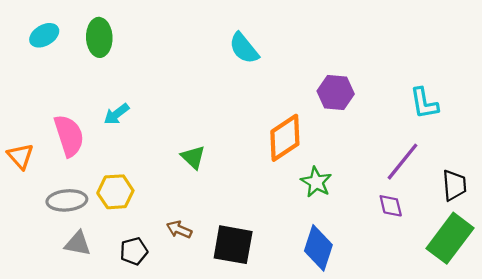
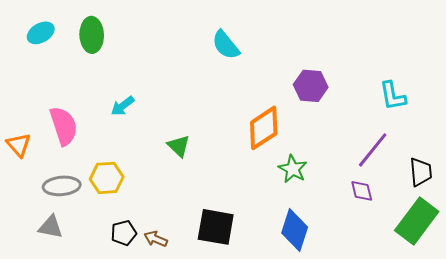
cyan arrow: (117, 114) -> (123, 106), moved
brown arrow: (179, 230) -> (156, 239), moved
gray triangle: (78, 244) -> (51, 227), moved

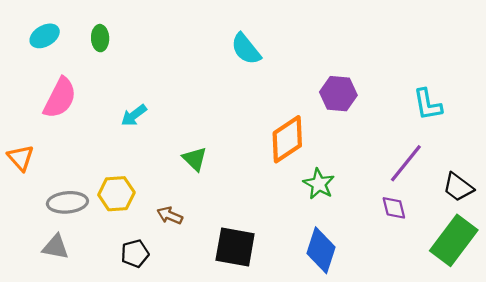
green ellipse: (92, 35) -> (100, 38), size x0.7
pink semicircle: (64, 126) -> (60, 98), moved, turned 45
black trapezoid: (421, 172) -> (458, 187), turned 132
brown arrow: (156, 239) -> (170, 215), moved

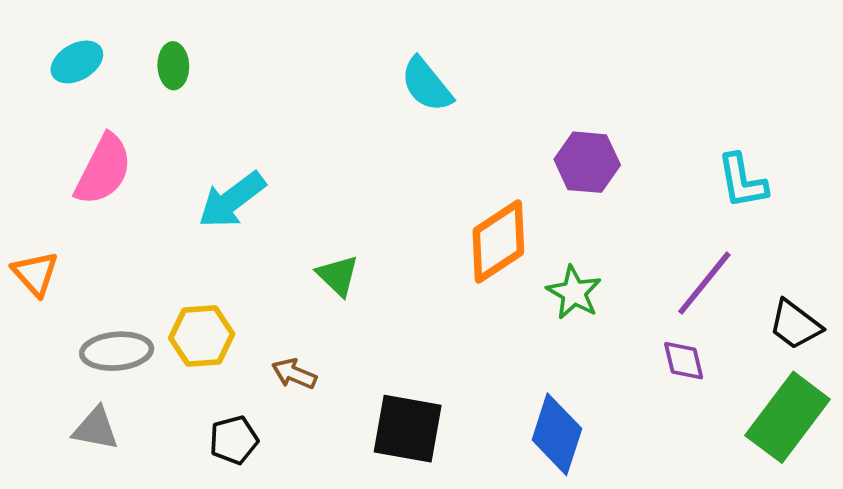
cyan arrow: (134, 115) -> (232, 200), size x1.5
green star: (319, 184) -> (574, 293), moved

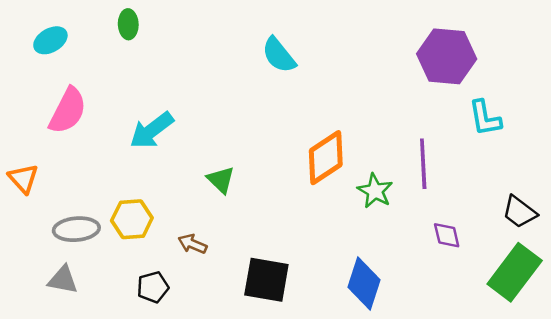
green ellipse: (173, 66) -> (128, 24), moved
purple hexagon: (587, 162) -> (447, 56), moved, size x1.4
purple line: (704, 283) -> (423, 164), moved, turned -42

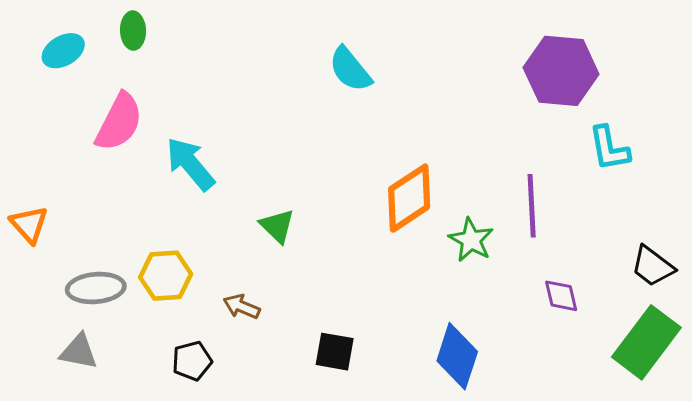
green ellipse: (128, 24) -> (133, 31), moved
pink semicircle: (68, 111) -> (119, 122), moved
cyan arrow: (152, 130) -> (190, 164), turned 87
black square: (266, 280) -> (335, 352), size x0.7

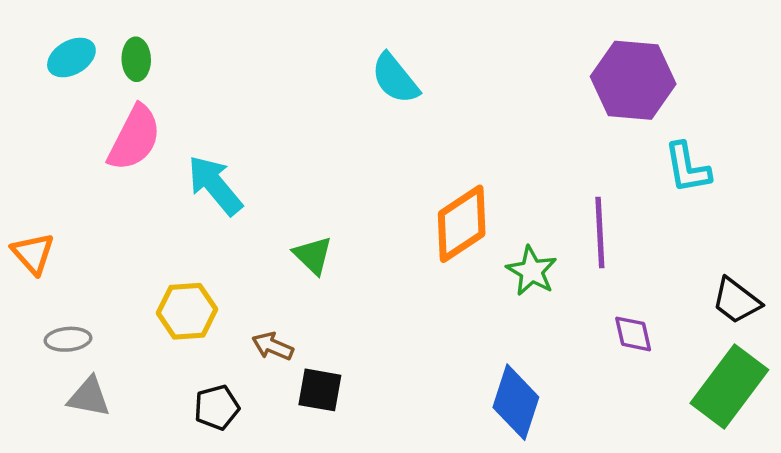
green ellipse: (133, 31) -> (136, 59), moved
gray ellipse: (96, 288) -> (68, 339), moved, size x0.7
black square: (335, 352) -> (320, 390), moved

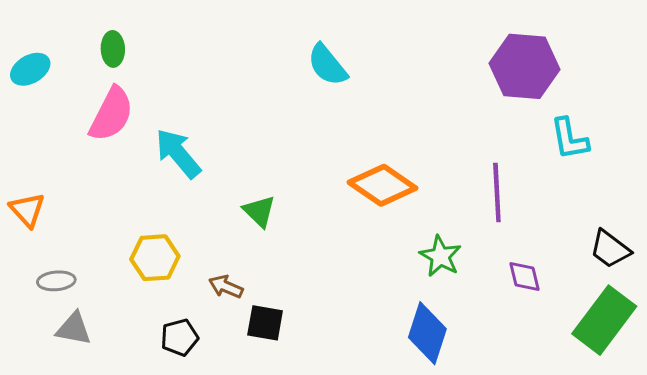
cyan ellipse: (71, 58) -> (30, 69), moved
orange diamond: (462, 224) -> (382, 185), turned 68
green star: (532, 271) -> (440, 256), moved

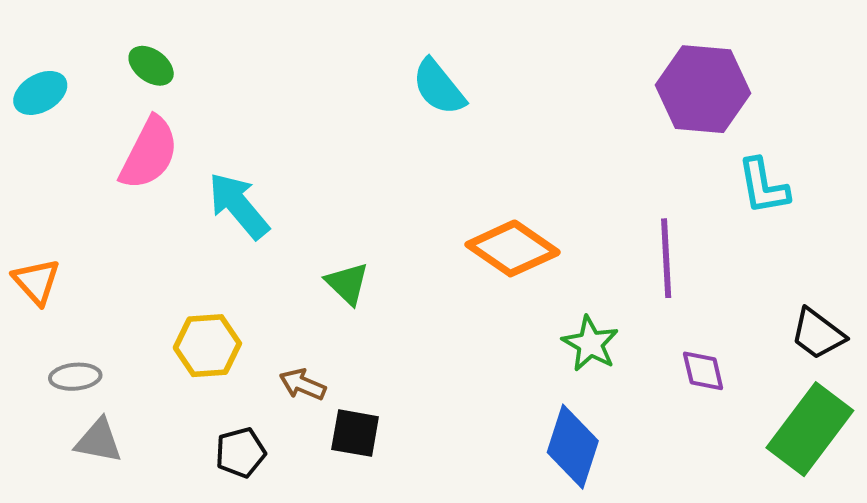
green ellipse: (113, 49) -> (151, 66), turned -52

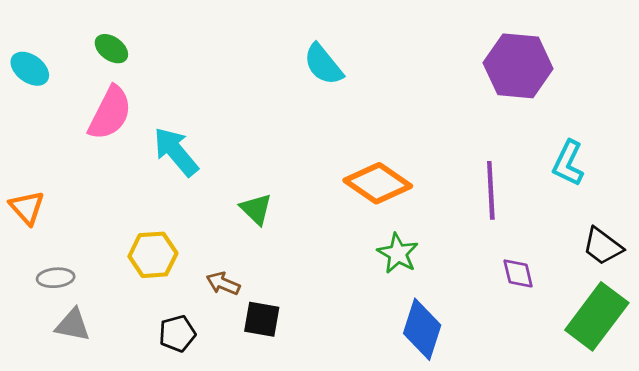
cyan ellipse: (40, 93) -> (30, 69), turned 66
cyan L-shape: (763, 186) -> (568, 163), moved, turned 36
green star: (590, 344) -> (398, 253), moved

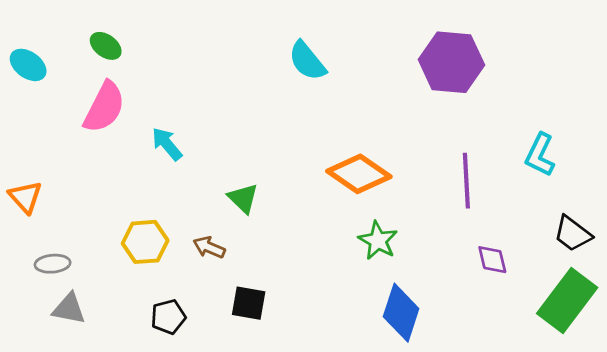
purple hexagon: (518, 66) -> (451, 62), moved
cyan arrow: (176, 152) -> (167, 144), size x0.7
brown arrow: (223, 283) -> (209, 247), moved

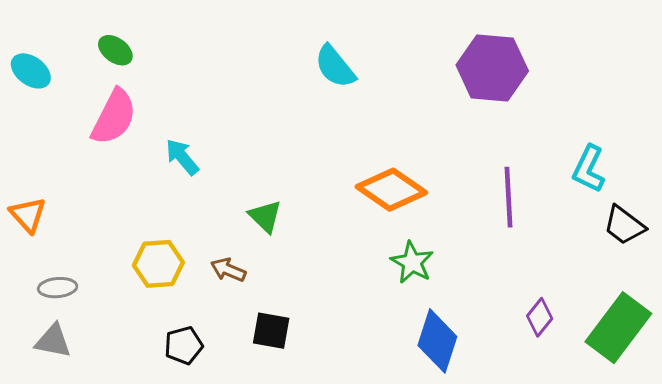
black trapezoid: (573, 234) -> (624, 225), moved
purple diamond: (492, 260) -> (540, 317), moved, turned 52
gray triangle: (69, 309) -> (53, 341), moved

